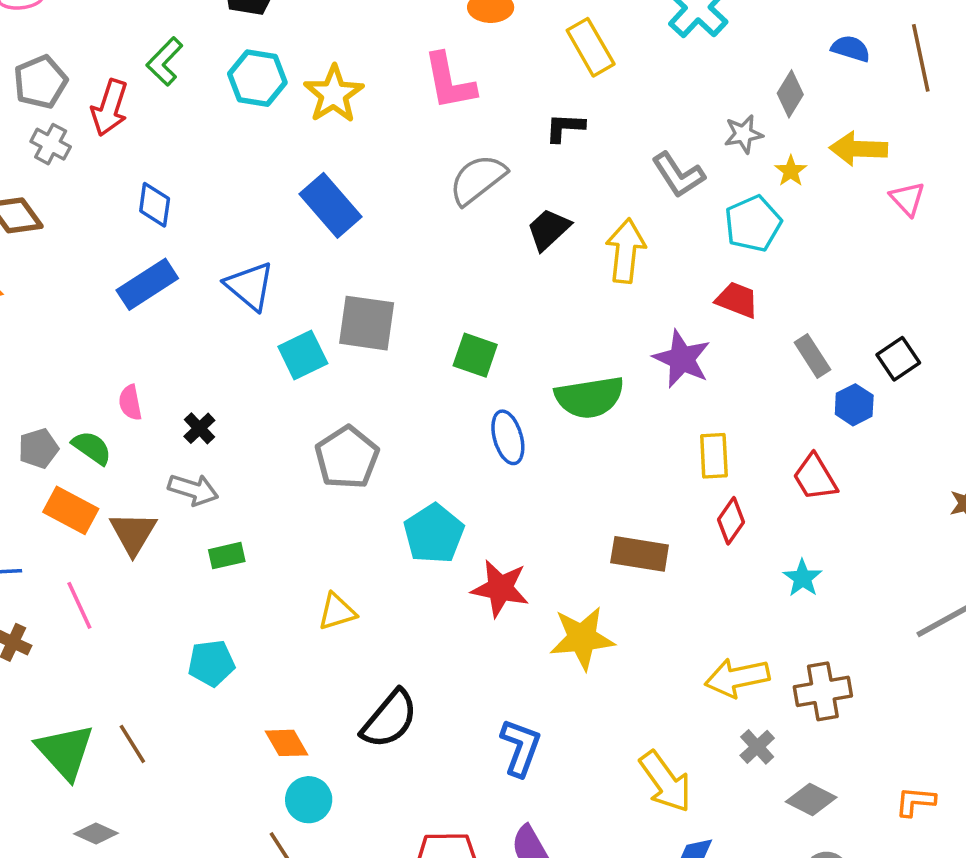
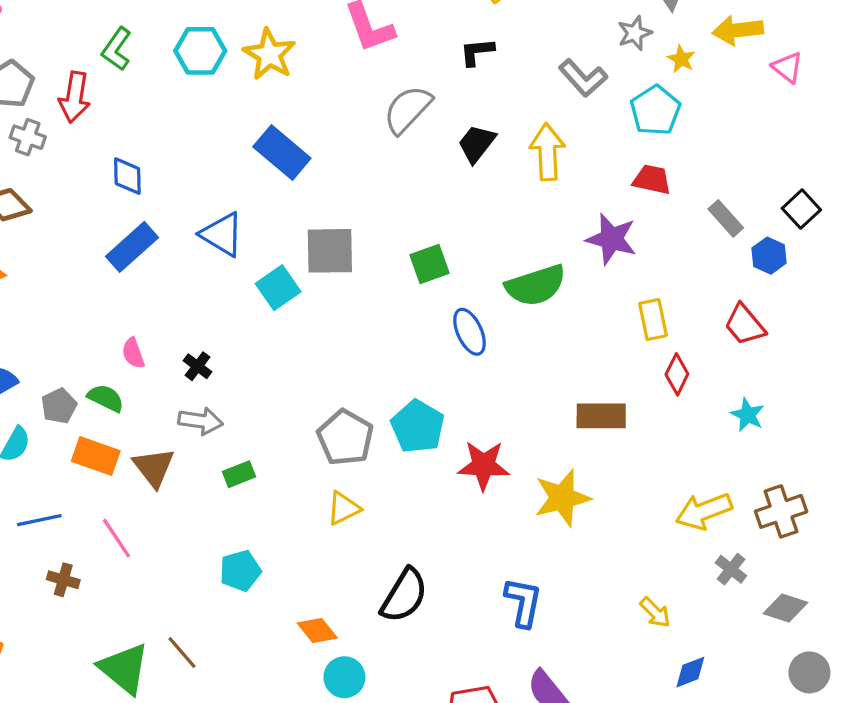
green square: (475, 355) -> (430, 264), turned -30
gray pentagon: (347, 457) -> (345, 438), moved
yellow arrow: (665, 782) -> (655, 612), size x0.6

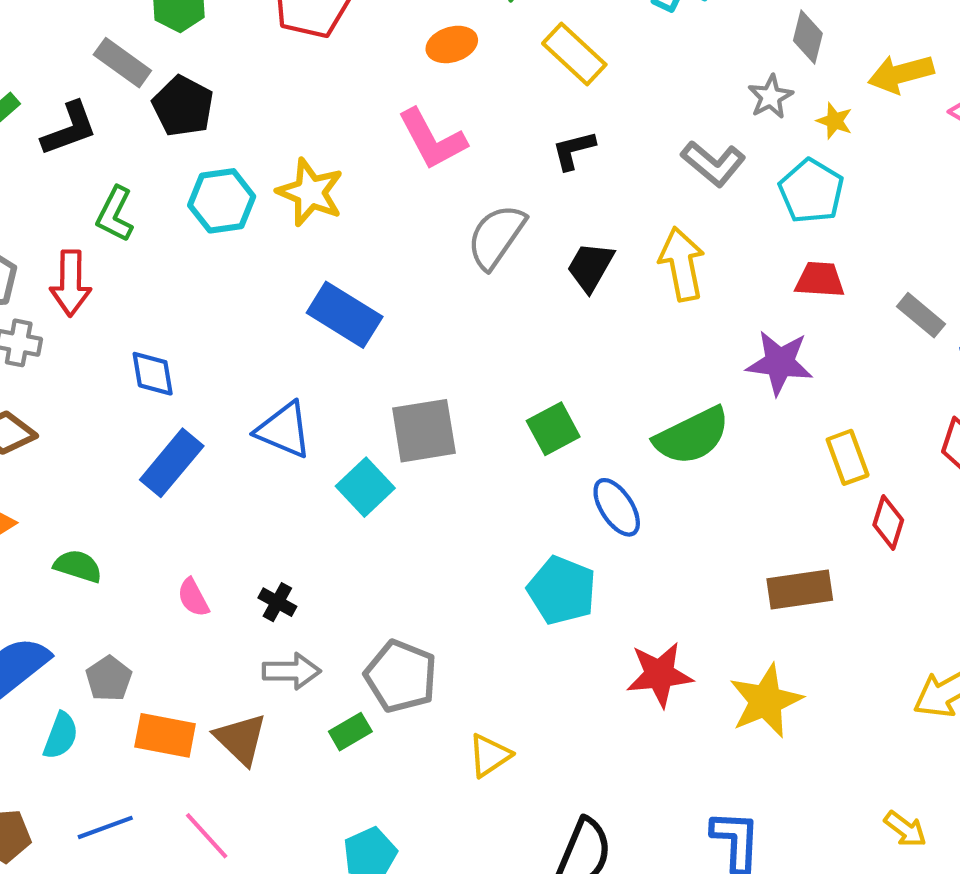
green semicircle: (106, 398) -> (78, 566), moved
cyan pentagon: (418, 427) -> (562, 590), moved
gray pentagon: (345, 438) -> (401, 676), moved

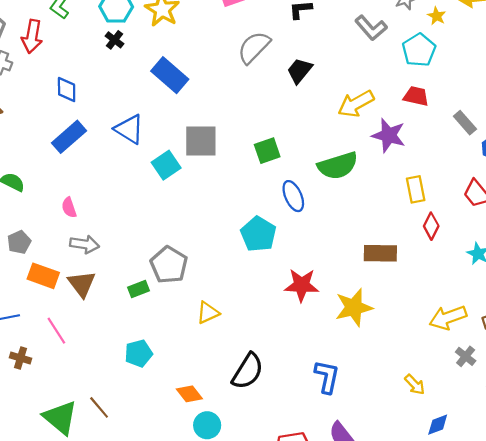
yellow arrow: (682, 264) -> (356, 104), moved, turned -117
black cross: (277, 602) -> (115, 40), moved
gray arrow: (292, 671) -> (85, 244), moved

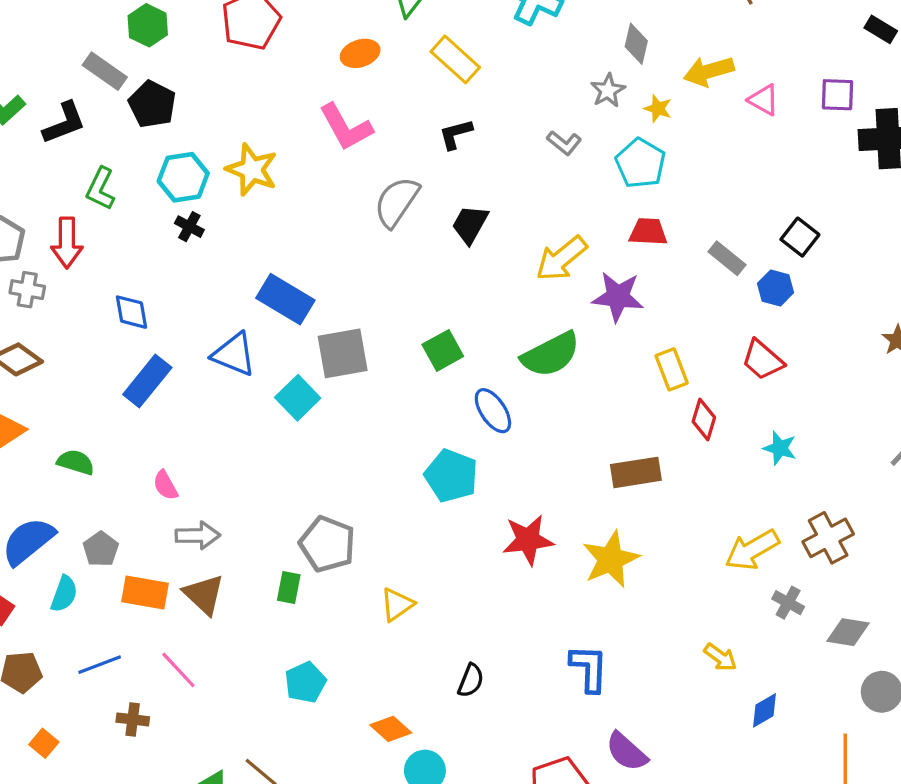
gray L-shape: (371, 28) -> (564, 143), size x0.7
blue rectangle: (170, 75) -> (285, 299), moved
green rectangle: (138, 289) -> (289, 588), turned -48
black semicircle: (248, 371) -> (471, 681), size x0.6

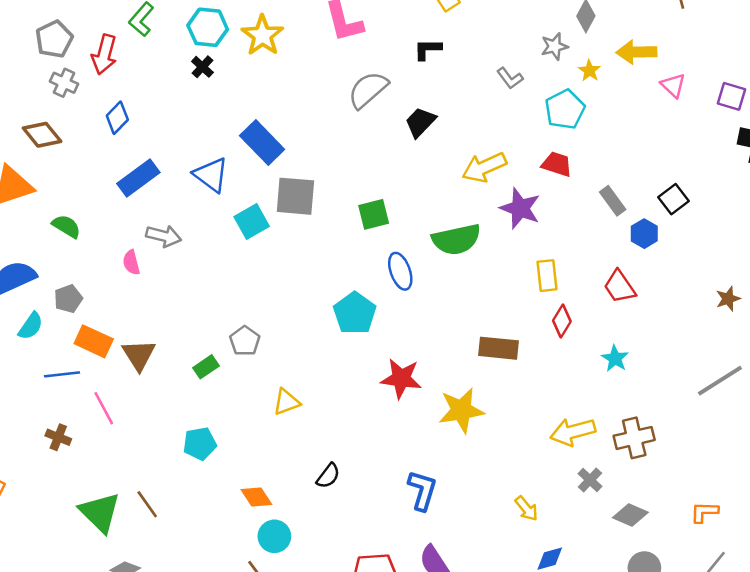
blue diamond: (131, 312) -> (117, 118), moved, turned 40
gray arrow: (198, 535) -> (164, 236), moved
gray pentagon: (327, 544) -> (245, 341), size x0.7
green rectangle: (289, 588) -> (206, 367), turned 30
blue line: (100, 665) -> (62, 374), moved

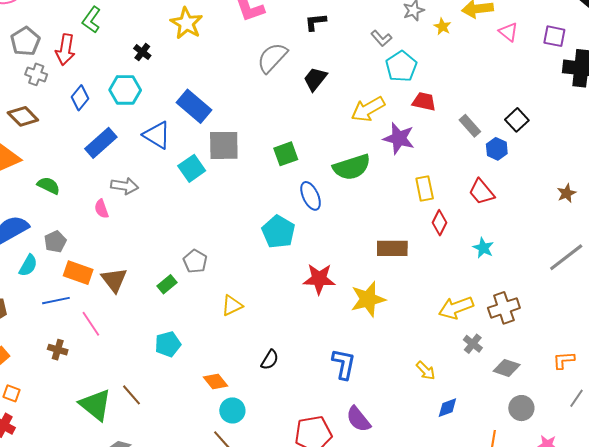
cyan hexagon: (208, 27) -> (125, 90), moved
cyan pentagon: (565, 109) -> (401, 66), moved

